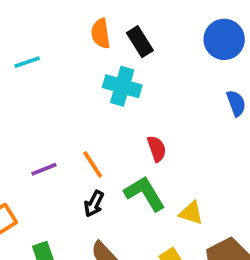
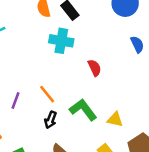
red semicircle: (157, 149) -> (95, 68), moved
purple line: (44, 169) -> (15, 101), turned -42

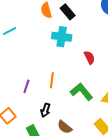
orange line: (47, 94) -> (52, 80), turned 49
black arrow: (51, 120) -> (45, 110), moved

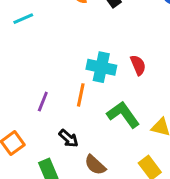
cyan cross: (62, 37) -> (101, 67), moved
black arrow: (45, 110) -> (69, 138), turned -72

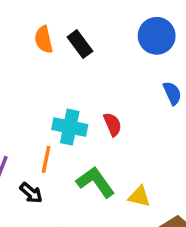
black arrow: (69, 138) -> (31, 193), moved

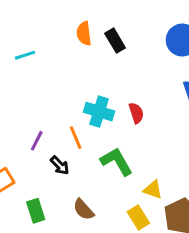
orange line: (46, 159) -> (76, 138), turned -40
yellow triangle: (139, 196) -> (153, 190), moved

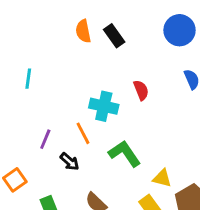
cyan line: (25, 55) -> (28, 79), moved, turned -60
red semicircle: (136, 113) -> (141, 90), moved

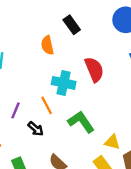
orange semicircle: (83, 31) -> (47, 45), moved
red semicircle: (141, 90) -> (94, 69), size x1.5

